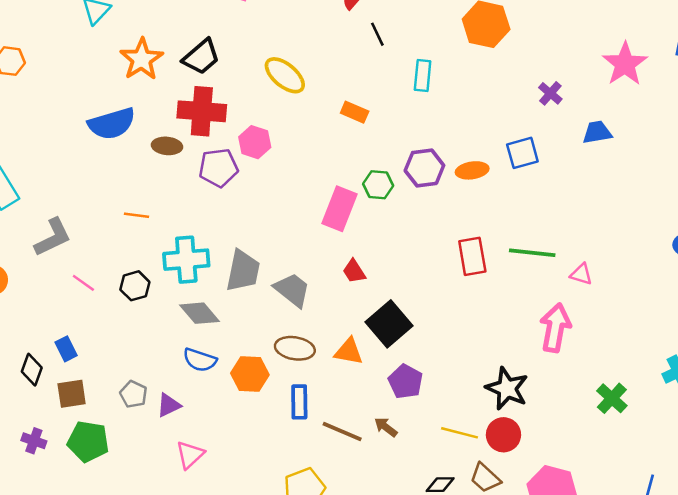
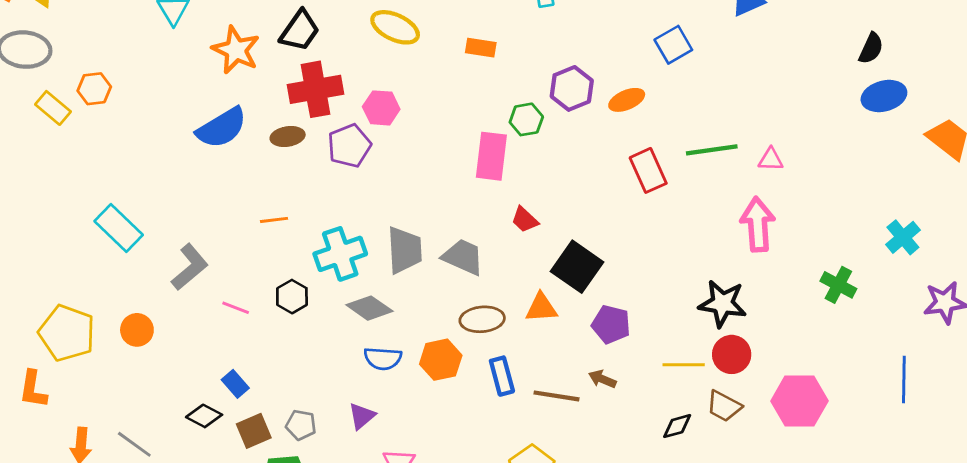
orange ellipse: (472, 170) -> (627, 100), moved
black diamond: (32, 370) -> (204, 416), turned -68
gray pentagon: (133, 394) -> (301, 425), moved

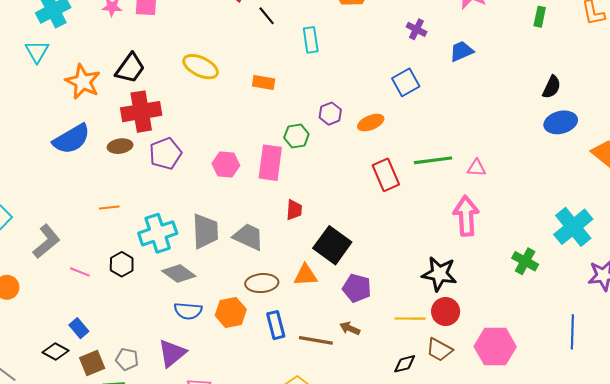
purple hexagon: (572, 88) -> (330, 114), size x0.7
pink hexagon: (381, 108) -> (226, 165), moved
red trapezoid: (525, 220) -> (294, 210), turned -130
cyan cross: (903, 237) -> (573, 227), size x1.5
purple triangle: (362, 416) -> (172, 353), size x1.4

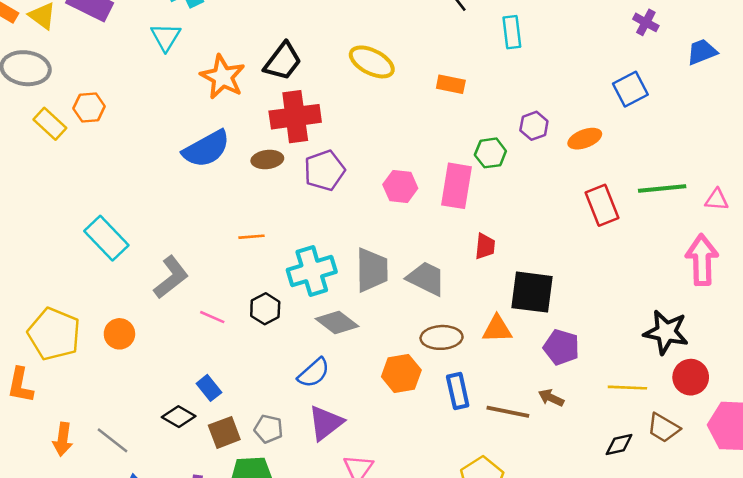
black square: (332, 245) -> (532, 292), turned -30
blue semicircle: (188, 311) -> (314, 373), moved, turned -48
red circle: (446, 312) -> (691, 377), moved

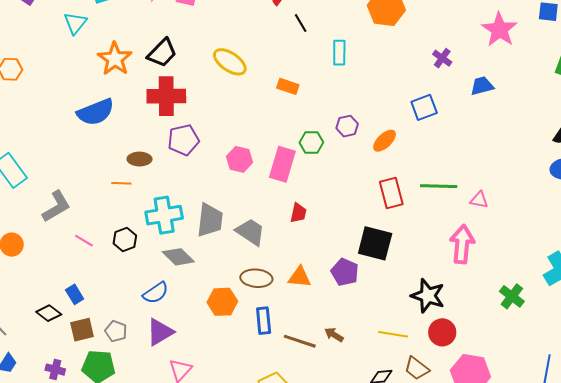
orange ellipse: (585, 139) -> (385, 141), turned -30
brown ellipse: (267, 159) -> (140, 159), moved
black square: (532, 292) -> (375, 243), moved
purple pentagon: (561, 347) -> (345, 272), moved

